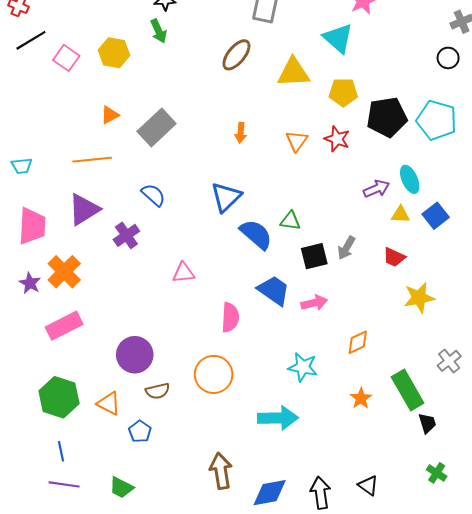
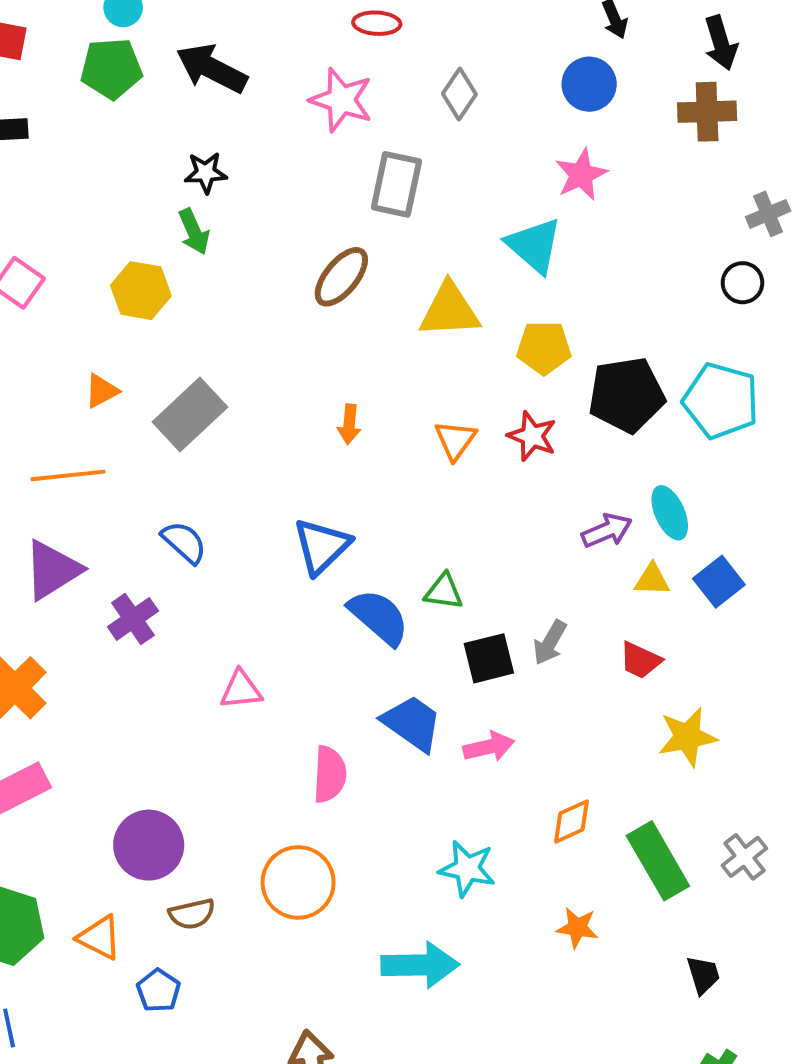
yellow hexagon: (114, 53) -> (141, 291), moved
green rectangle: (408, 390) -> (658, 861), moved
orange star: (361, 398) -> (577, 928), turned -30

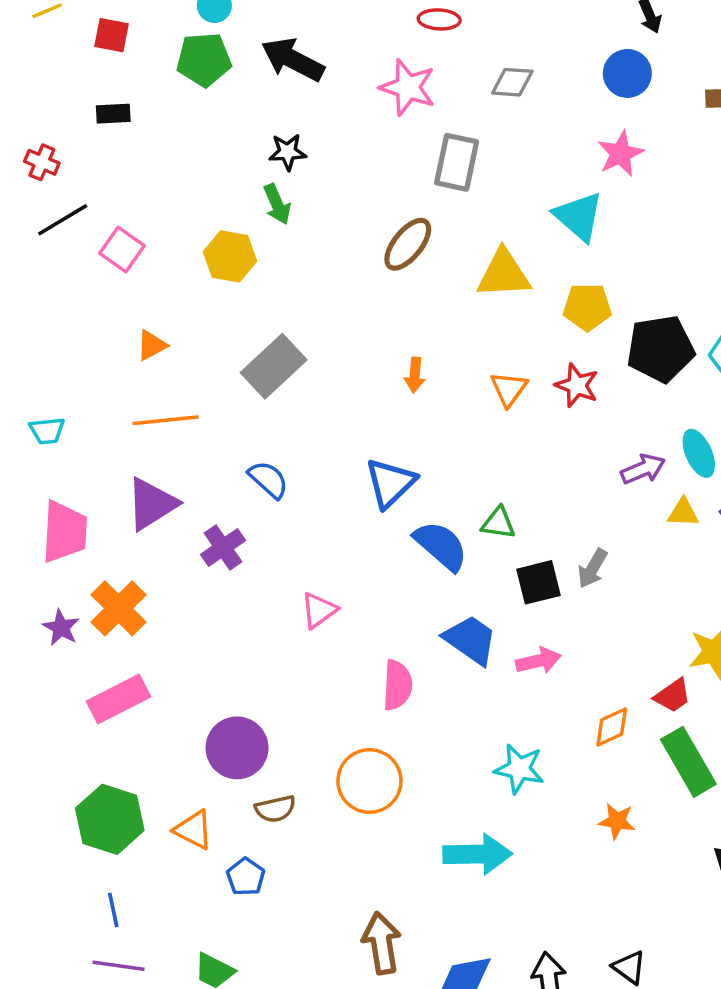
gray diamond: (459, 94) -> (512, 82), turned 60
orange triangle: (101, 391) -> (152, 345), moved
red trapezoid: (640, 660) -> (673, 696), moved, turned -60
pink triangle: (241, 690) -> (319, 610), turned -30

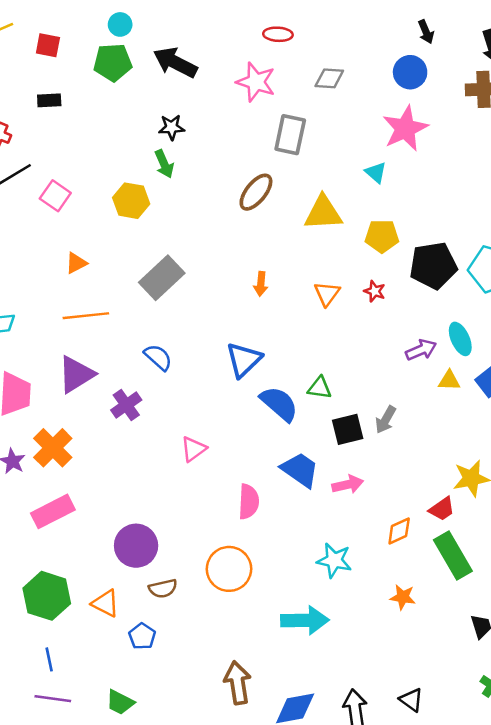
pink star: (620, 154) -> (405, 128), size x1.4
cyan triangle: (579, 216) -> (376, 173), size x0.6
red star: (577, 385) -> (375, 291), size x0.7

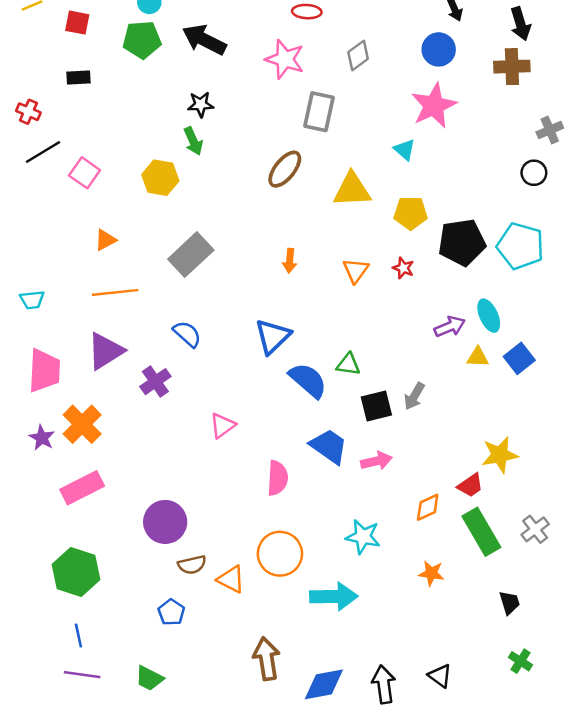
gray diamond: (329, 78) -> (358, 56), turned -40
orange circle: (229, 569) -> (280, 554), moved
orange triangle: (105, 603) -> (231, 579), moved

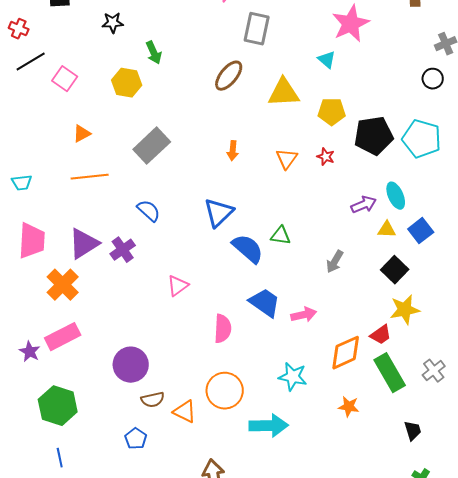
black star: (201, 104) -> (113, 23), moved
purple triangle: (105, 351) -> (84, 244), moved
black square: (376, 406) -> (395, 270), moved, turned -32
purple star: (42, 438) -> (30, 352), moved
orange diamond: (428, 507) -> (346, 353), size x1.5

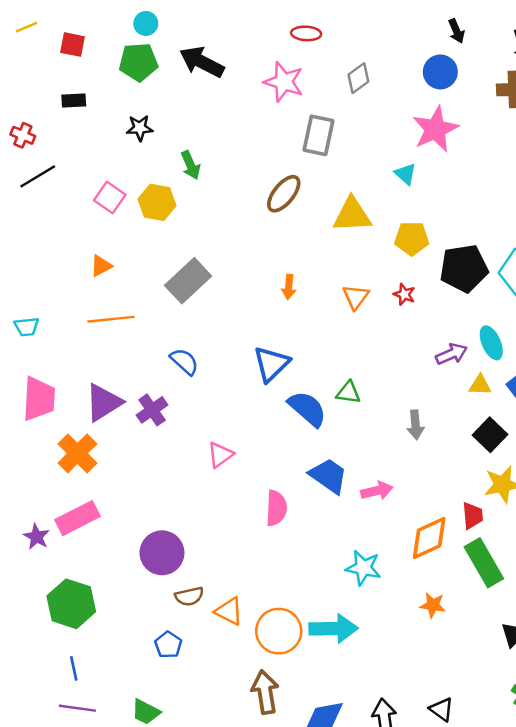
pink square: (65, 79) -> (110, 197), moved
gray arrow: (335, 262) -> (415, 425), turned -35
red trapezoid: (381, 335) -> (473, 516), turned -60
orange circle: (225, 391) -> (279, 631), moved

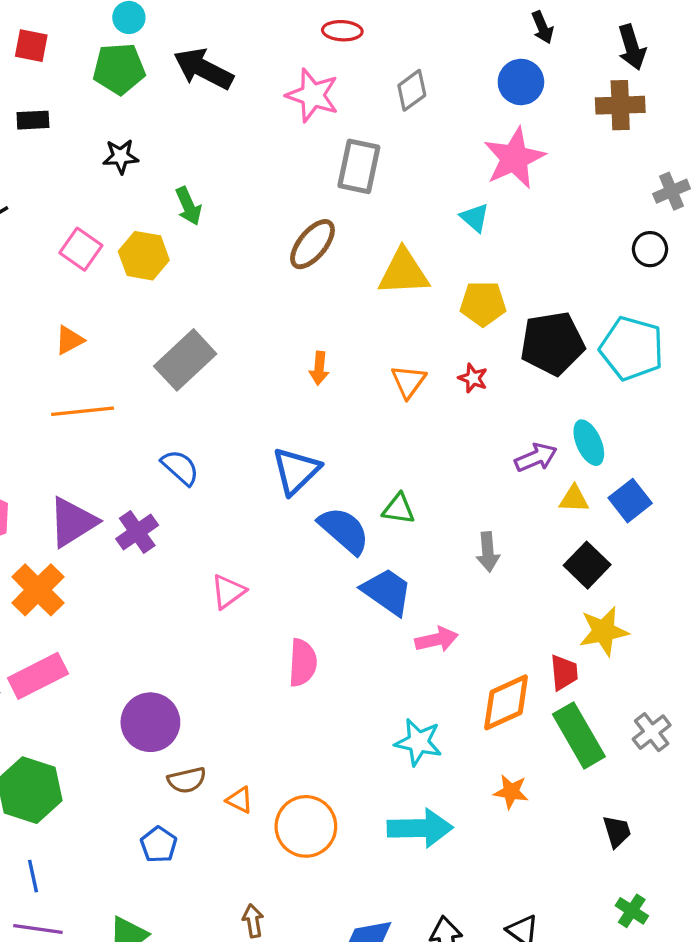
blue trapezoid: (328, 476) -> (387, 592), moved
orange triangle: (229, 611) -> (240, 800), size x0.7
cyan arrow: (333, 629) -> (420, 828), moved
brown arrow: (265, 692) -> (253, 921), moved, size x0.6

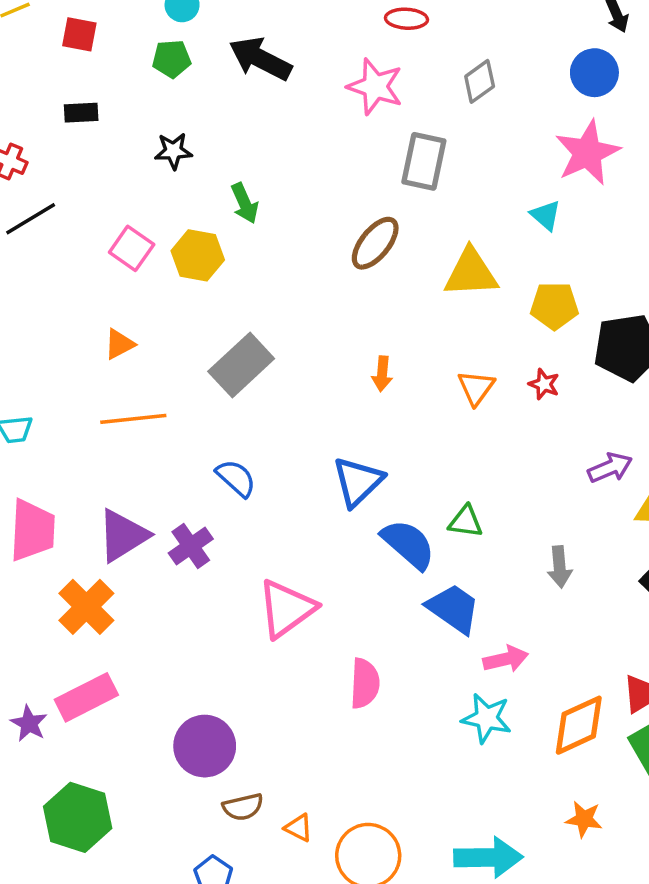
green pentagon: (119, 69) -> (172, 59), size x0.7
pink triangle: (228, 592) -> (286, 609), size x1.6
cyan star: (418, 742) -> (487, 718), moved

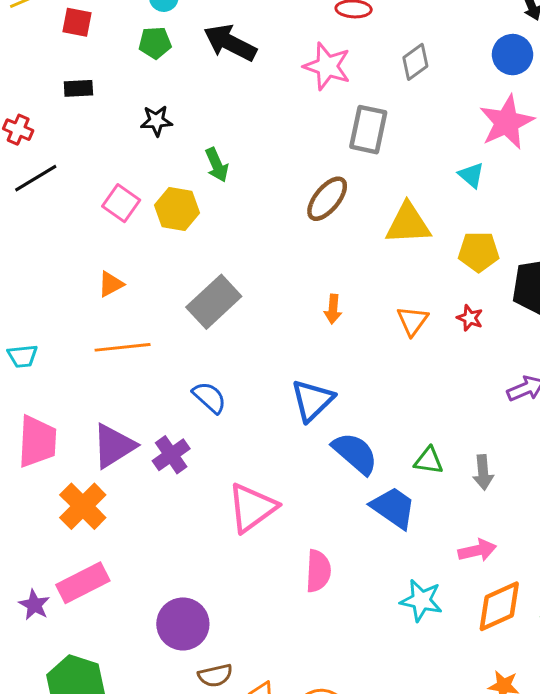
green triangle: (466, 522) -> (429, 461), moved
pink arrow: (506, 659) -> (477, 550), moved

